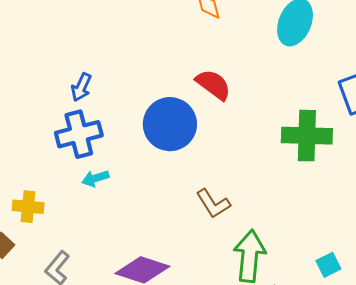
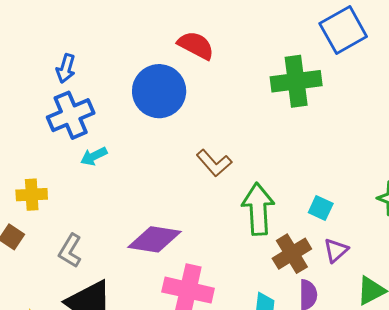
cyan square: (328, 265) -> (321, 208), moved, turned -30

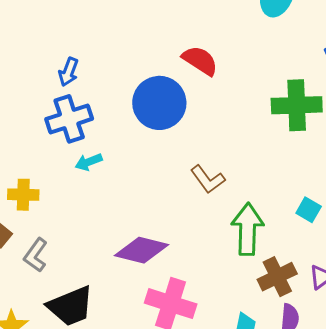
cyan square: (321, 208) -> (309, 210), moved
gray L-shape: (70, 251) -> (36, 255), moved

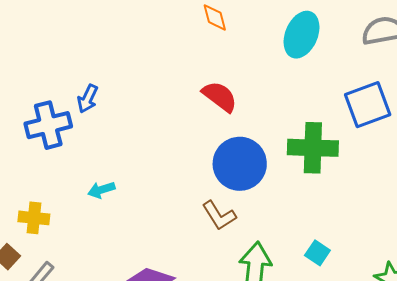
blue circle: (159, 103) -> (240, 164), moved
blue cross: (69, 119) -> (48, 125), moved

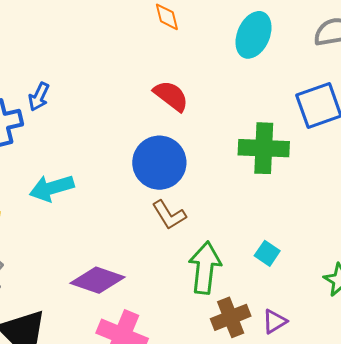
blue circle: (240, 164) -> (159, 163), moved
cyan arrow: (101, 190) -> (52, 188), size x1.6

